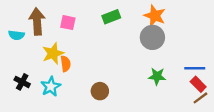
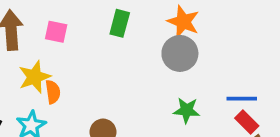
green rectangle: (111, 17) -> (120, 23), turned -54

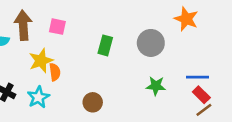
orange star: (183, 22) -> (186, 19), moved
green rectangle: (120, 23) -> (105, 45), moved

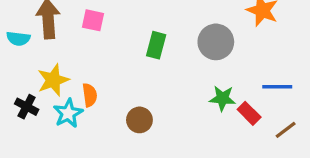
yellow star: (41, 61) -> (53, 80), moved
orange semicircle: (55, 72) -> (90, 95), moved
red rectangle: (201, 95) -> (249, 113), moved

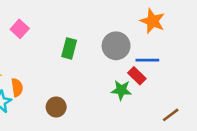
pink square: (93, 20) -> (20, 29), turned 30
blue line: (277, 87) -> (147, 60), moved
red rectangle: (249, 113) -> (137, 76), moved

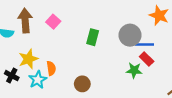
blue line: (147, 60) -> (145, 44), moved

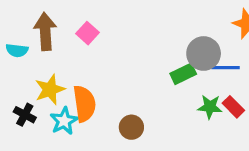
green rectangle: (93, 37) -> (183, 74), moved, turned 49
red rectangle: (147, 59) -> (233, 107), moved
orange semicircle: (51, 68) -> (84, 104), size x1.6

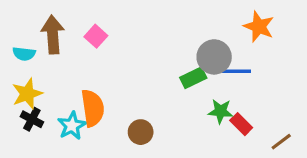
yellow star: (50, 90) -> (27, 94), moved
red rectangle: (233, 107) -> (241, 124), moved

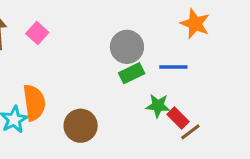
gray circle: (214, 57) -> (127, 47), moved
brown circle: (141, 132) -> (81, 126), size x1.4
brown line: (281, 142) -> (190, 132), moved

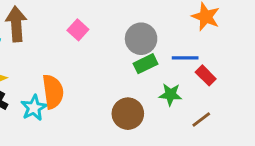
pink square: (37, 33) -> (78, 30), moved
red rectangle: (178, 118) -> (206, 75), moved
brown circle: (81, 126) -> (128, 114), moved

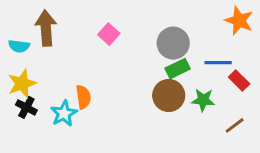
orange semicircle: (53, 92) -> (83, 97), size x0.7
brown circle: (128, 114) -> (169, 95), moved

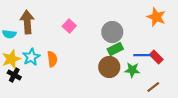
blue line: (218, 63) -> (142, 55), moved
orange semicircle: (83, 97) -> (52, 59), moved
cyan star: (64, 113) -> (31, 57), moved

